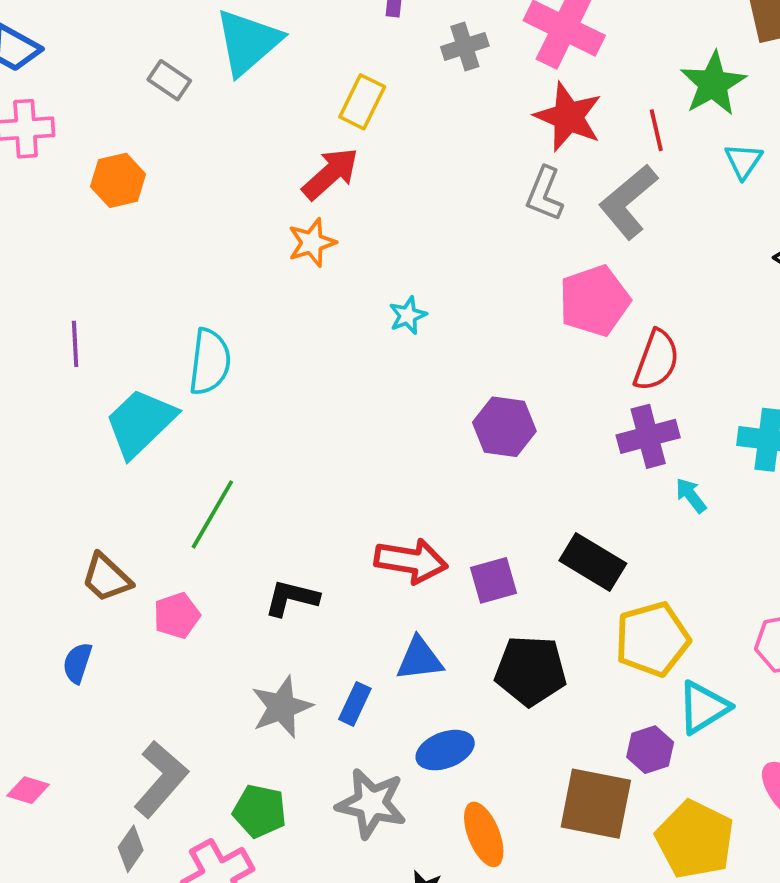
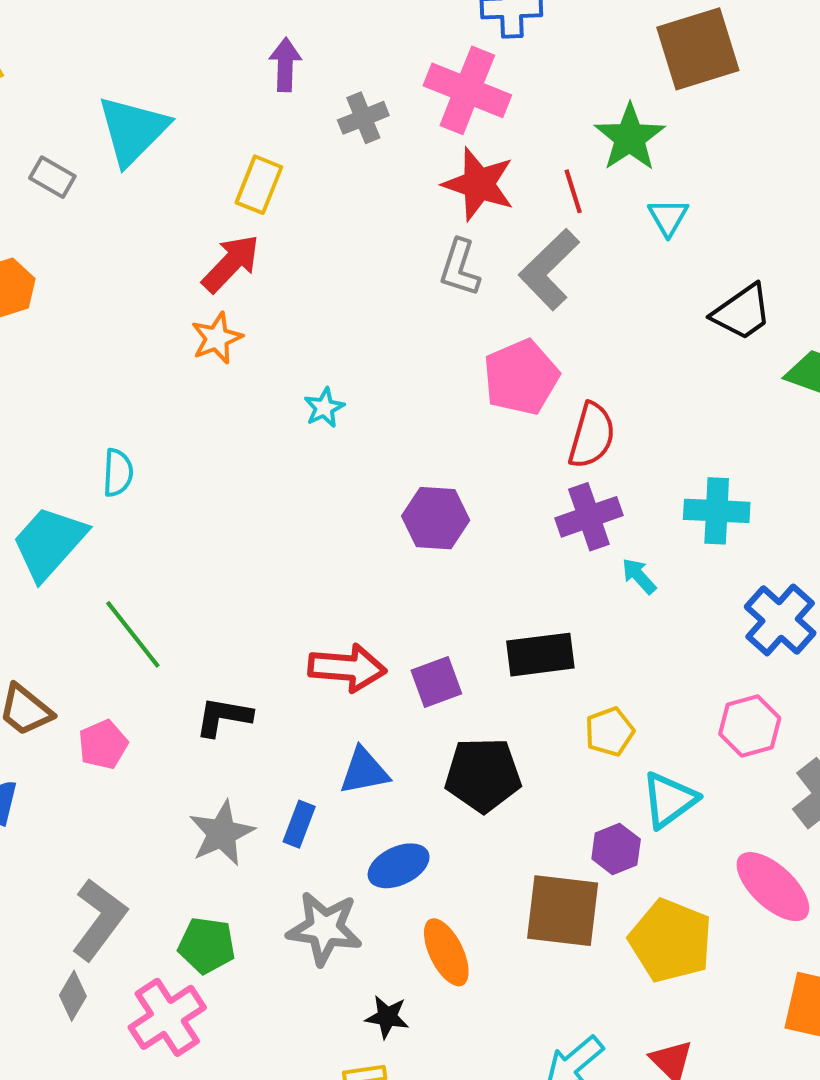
cyan semicircle: (210, 362) -> (118, 473), size x0.7
green line: (212, 514) -> (133, 634), turned -64
black rectangle: (593, 562) -> (540, 655), turned -34
yellow pentagon: (652, 639) -> (610, 732), size x0.6

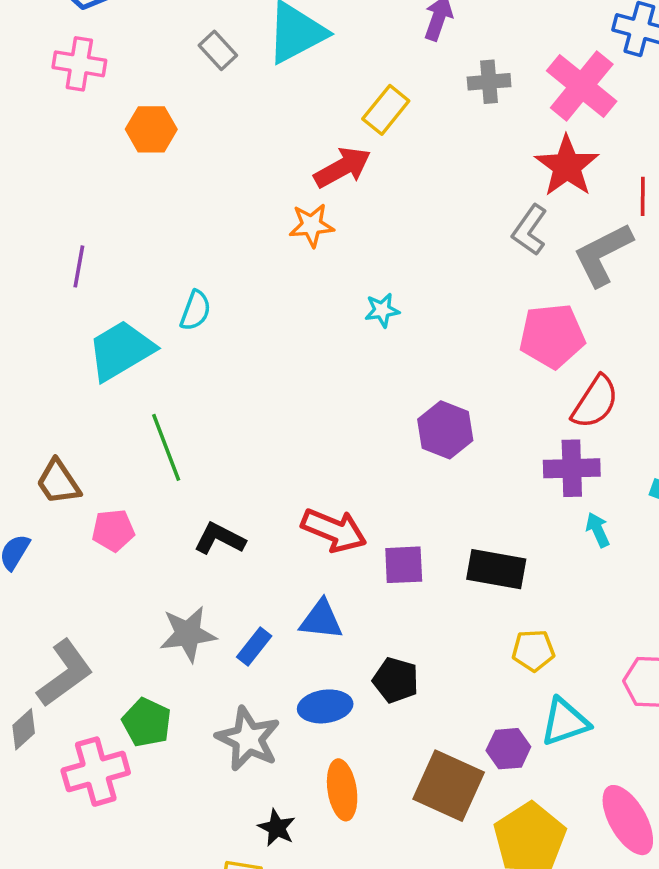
black pentagon: (483, 775) -> (396, 680), moved, size x0.7

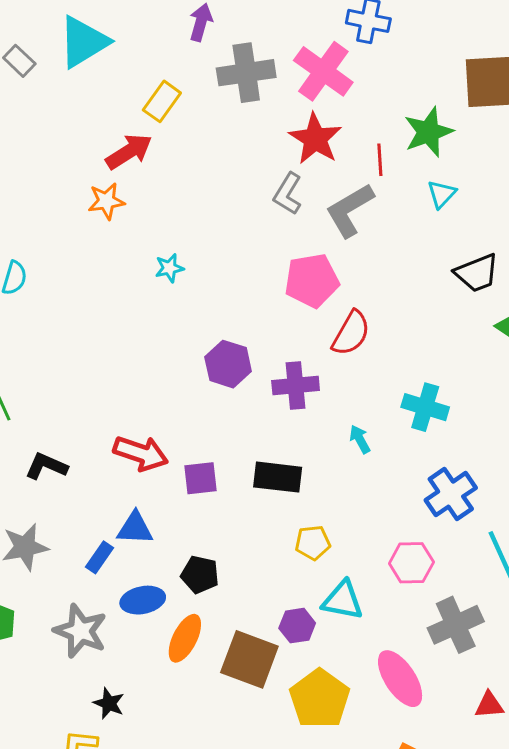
gray cross: (489, 82) -> (246, 73), size x1.6
purple cross: (572, 468) -> (296, 386), moved
blue rectangle: (254, 646) -> (100, 557), moved
cyan triangle: (565, 722) -> (343, 600), turned 33
orange ellipse: (342, 790) -> (185, 638), moved, turned 39

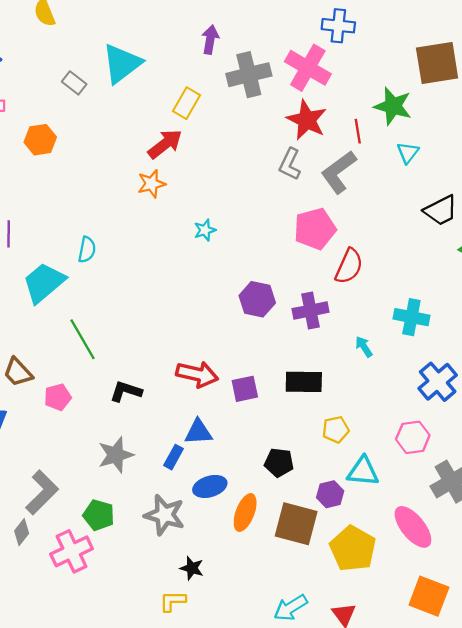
green star: (428, 132) -> (393, 106), turned -30
black pentagon: (200, 575) -> (279, 463), moved

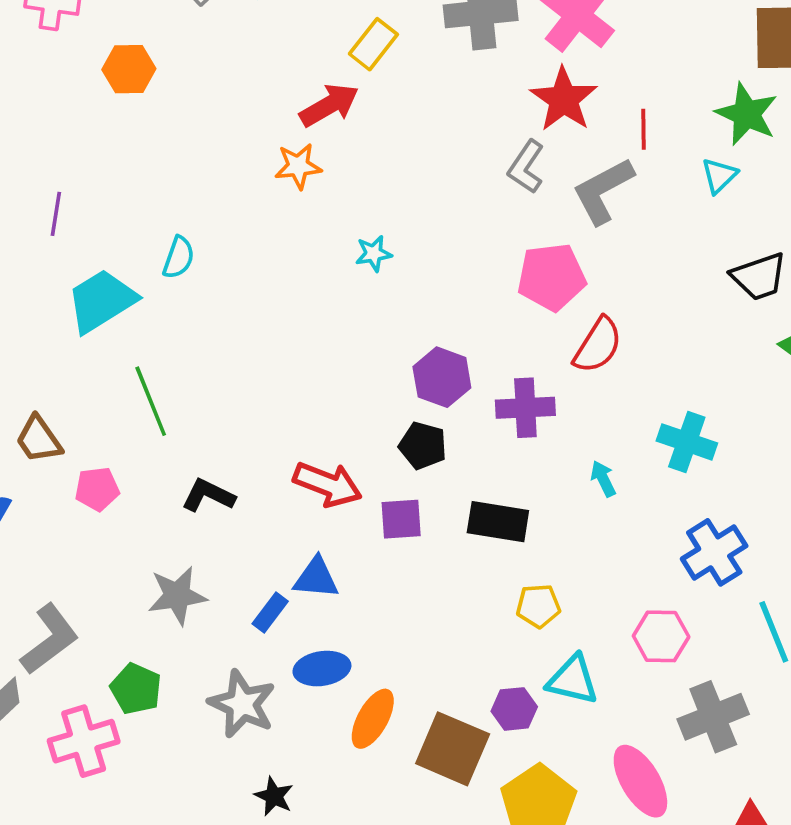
green star: (393, 106) -> (747, 114), moved
black pentagon: (279, 463) -> (423, 446), moved

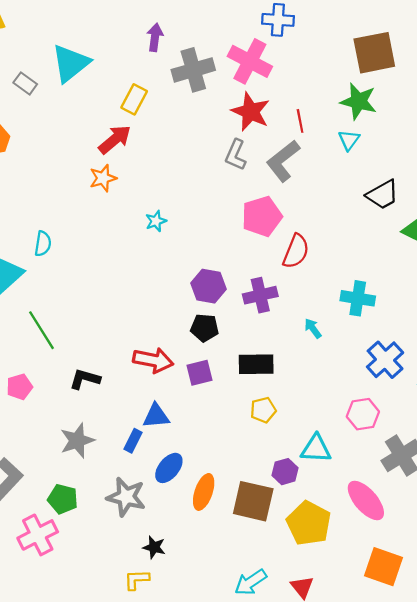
yellow pentagon: (538, 606) -> (263, 410), moved
blue ellipse: (322, 669) -> (169, 468), turned -32

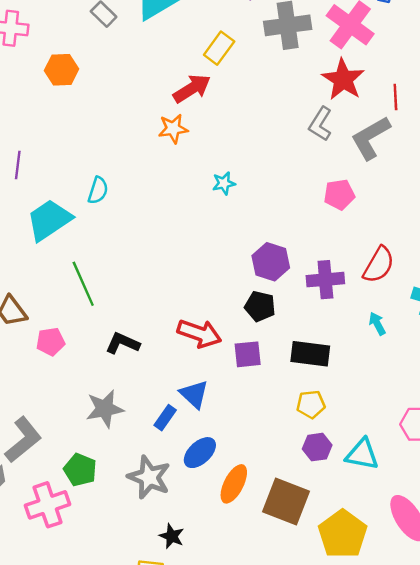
pink pentagon: (262, 216) -> (339, 194), size x0.7
red semicircle: (296, 251) -> (379, 265), moved
blue triangle: (156, 416) -> (194, 394), turned 40
purple hexagon: (285, 472) -> (317, 447), moved

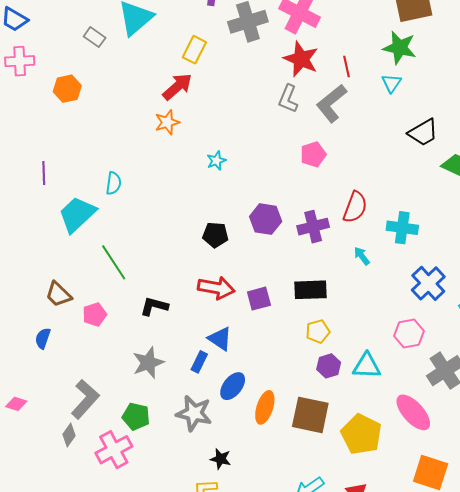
black pentagon: (260, 306) -> (215, 235), moved

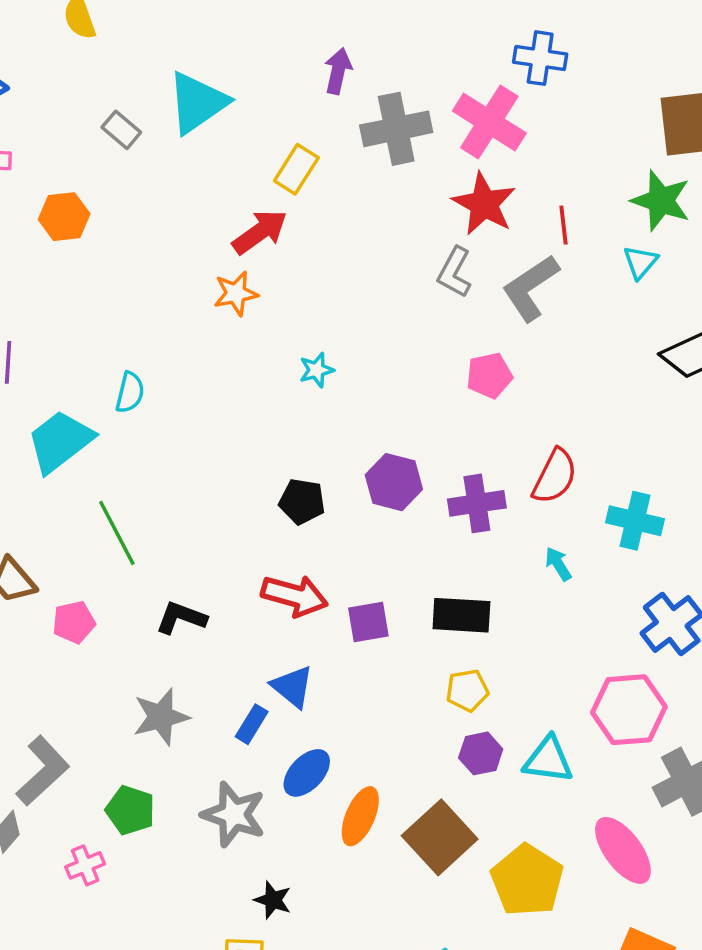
pink hexagon: (409, 334) -> (629, 710), size x1.4
brown square: (310, 415) -> (440, 837), turned 30
pink cross: (114, 450) -> (85, 865), size x0.6

